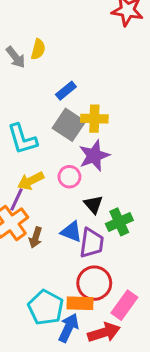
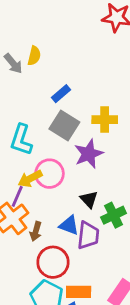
yellow cross: (94, 119) -> (105, 120), moved
cyan L-shape: (22, 139) -> (21, 140), turned 36
pink circle: (69, 177) -> (49, 174), moved, size x1.4
red circle: (94, 283) -> (53, 262), moved

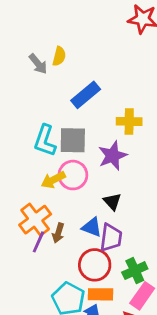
blue rectangle: (61, 94) -> (86, 95), size x1.5
gray square: (64, 126) -> (73, 140), moved, turned -32
purple line: (17, 196) -> (38, 242), moved
green cross: (114, 215) -> (135, 271), moved
red circle: (53, 262) -> (95, 265), moved

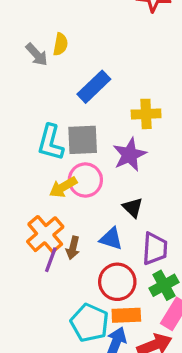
purple trapezoid: (111, 238) -> (155, 249), moved

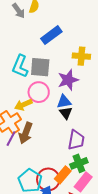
yellow arrow: (63, 187) -> (23, 105), moved
blue triangle: (111, 239) -> (64, 102), moved, turned -35
brown arrow: (73, 248) -> (26, 133), size x1.5
red circle: (117, 282) -> (48, 179), moved
orange rectangle: (126, 315) -> (63, 175), moved, turned -54

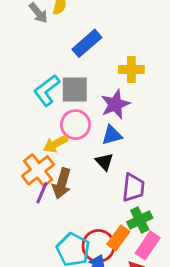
cyan L-shape: (20, 66) -> (47, 90), turned 35
black triangle: (66, 113) -> (104, 162), moved

